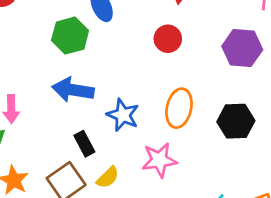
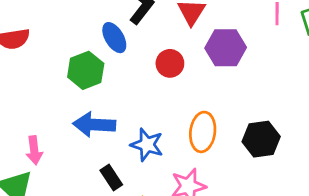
red circle: (168, 39) -> (170, 63), moved
purple hexagon: (242, 48) -> (226, 48), moved

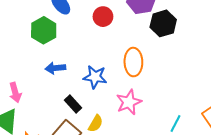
blue arrow: (94, 125) -> (55, 68), size x0.7
black hexagon: (261, 139) -> (163, 23), moved

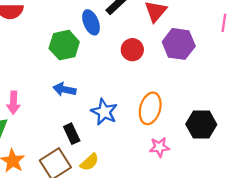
black hexagon: (163, 23) -> (201, 124), moved
pink star: (129, 102) -> (159, 147), moved, size x0.7

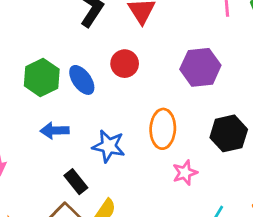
blue ellipse: (91, 22) -> (82, 80), moved
purple hexagon: (179, 44) -> (200, 67), moved

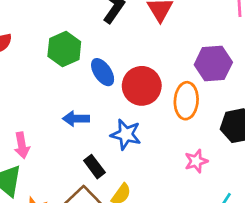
red circle: (125, 64) -> (142, 86), moved, size x1.5
green hexagon: (42, 78) -> (64, 49), moved
orange ellipse: (163, 129) -> (186, 101), moved

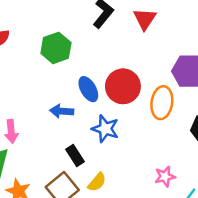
blue ellipse: (103, 72) -> (88, 89), moved
pink star: (196, 161) -> (165, 177), moved

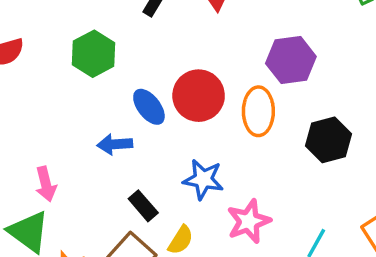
blue star: (105, 129) -> (203, 179), moved
pink star: (165, 177) -> (249, 221), moved, size x1.4

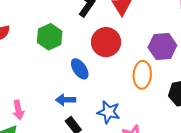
red circle: (199, 96) -> (106, 42), moved
blue arrow: (115, 144) -> (66, 100), moved

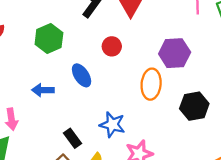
red circle: (106, 42) -> (112, 46), size x0.6
blue arrow: (66, 100) -> (43, 90), moved

